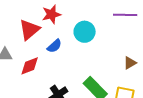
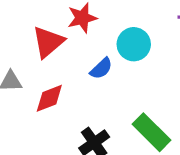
blue semicircle: (54, 46) -> (101, 68), moved

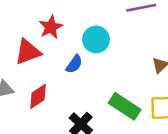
red triangle: (48, 42) -> (28, 52), turned 32

